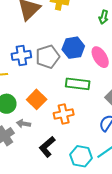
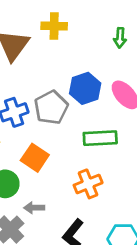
orange square: (37, 99) -> (35, 158), moved

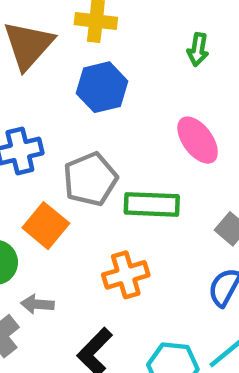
blue hexagon: (85, 88) -> (102, 87), moved
gray pentagon: (51, 107) -> (90, 179), moved

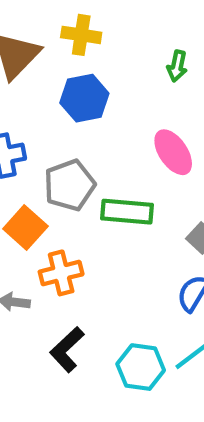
orange cross: (126, 275) -> (61, 273), moved

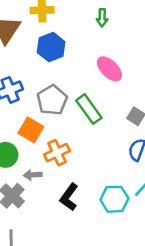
green rectangle: (127, 212) -> (89, 109), turned 60

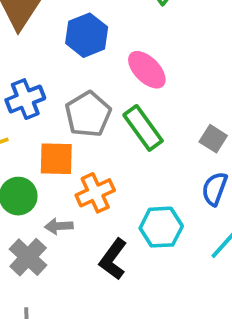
pink ellipse: (109, 69) -> (147, 70), moved
orange square: (31, 130) -> (56, 159), turned -30
cyan hexagon: (114, 199) -> (161, 227), moved

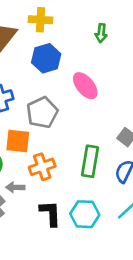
green rectangle: (143, 128) -> (90, 161), moved, turned 40
cyan hexagon: (161, 227) -> (85, 214), moved
black L-shape: (113, 259) -> (50, 213), turned 136

